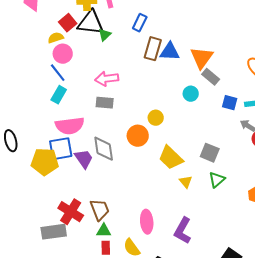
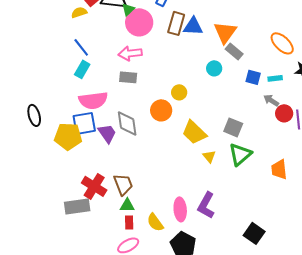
pink circle: (63, 54) -> (139, 22), moved, size x1.4
green triangle: (217, 180) -> (240, 154), size x1.4
pink ellipse: (147, 222) -> (180, 209), moved

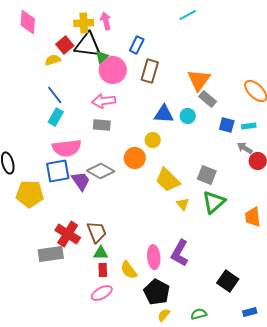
blue triangle: (193, 26) -> (164, 114), moved
gray diamond: (127, 123) -> (101, 171), turned -52
yellow pentagon: (68, 136) -> (30, 194), moved

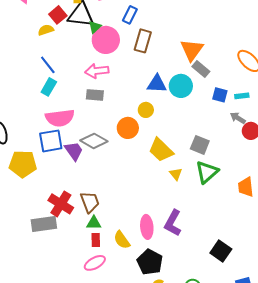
cyan circle: (188, 116) -> (181, 86), size x1.5

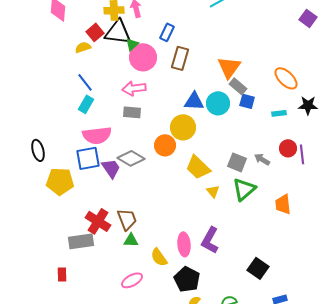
blue square: (220, 95) -> (247, 101), moved
yellow circle: (146, 110) -> (183, 127), size x1.6
gray arrow: (238, 118) -> (262, 159), moved
red rectangle: (96, 240) -> (62, 274), moved

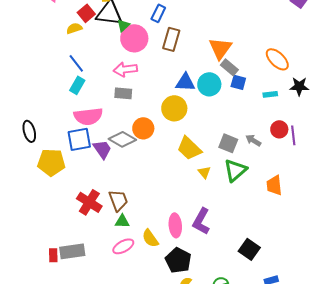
orange circle: (165, 145) -> (143, 128), moved
gray rectangle: (81, 241) -> (72, 251), moved
pink ellipse: (132, 280) -> (123, 246), moved

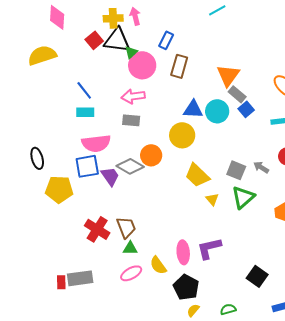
yellow semicircle: (74, 28) -> (42, 55), moved, size x1.8
blue square: (238, 82) -> (246, 109), turned 35
cyan rectangle: (77, 85) -> (85, 112), turned 60
purple L-shape: (201, 221) -> (209, 248), turned 48

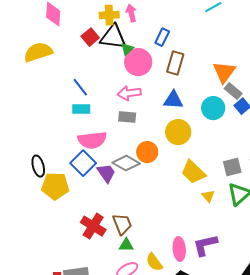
blue triangle: (193, 109) -> (173, 100), moved
black ellipse: (37, 158) -> (38, 166), moved
blue square: (87, 166) -> (83, 163), turned -35
gray square: (236, 170) -> (232, 167), turned -36

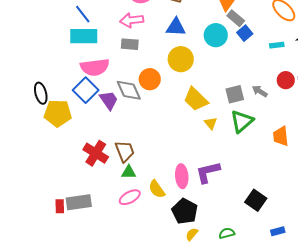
cyan rectangle: (81, 109) -> (84, 36), size x1.5
gray diamond: (126, 163) -> (129, 90), turned 36

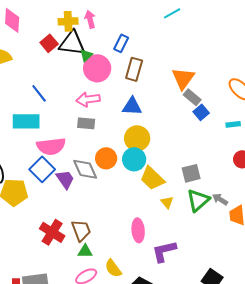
cyan circle: (216, 35) -> (134, 159), moved
cyan rectangle: (84, 36) -> (26, 121), moved
gray arrow: (260, 91) -> (220, 199), moved
pink ellipse: (182, 176) -> (138, 230), moved

